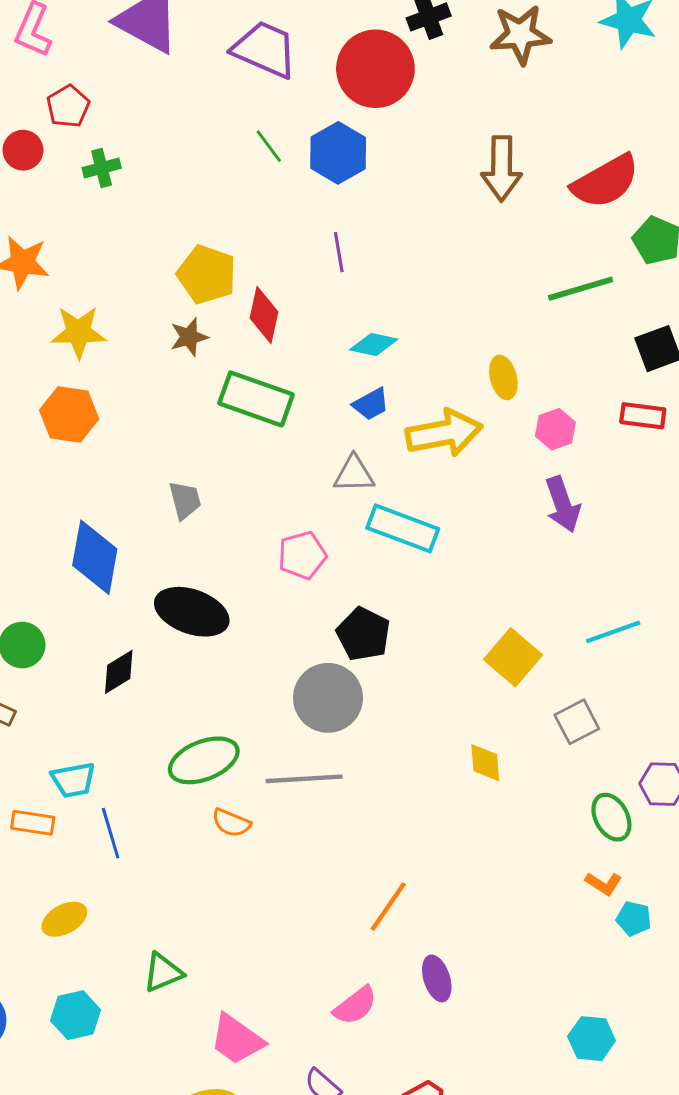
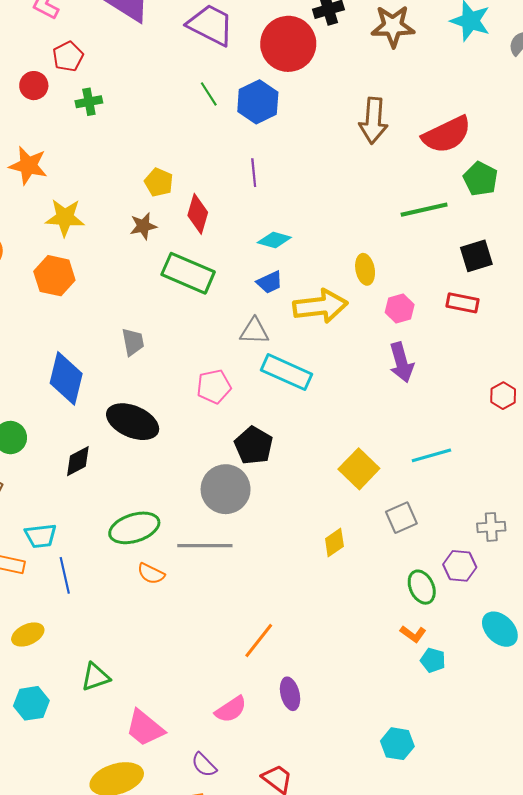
yellow pentagon: (207, 274) -> (159, 182), size x0.7
yellow diamond: (485, 763) -> (334, 542), turned 56

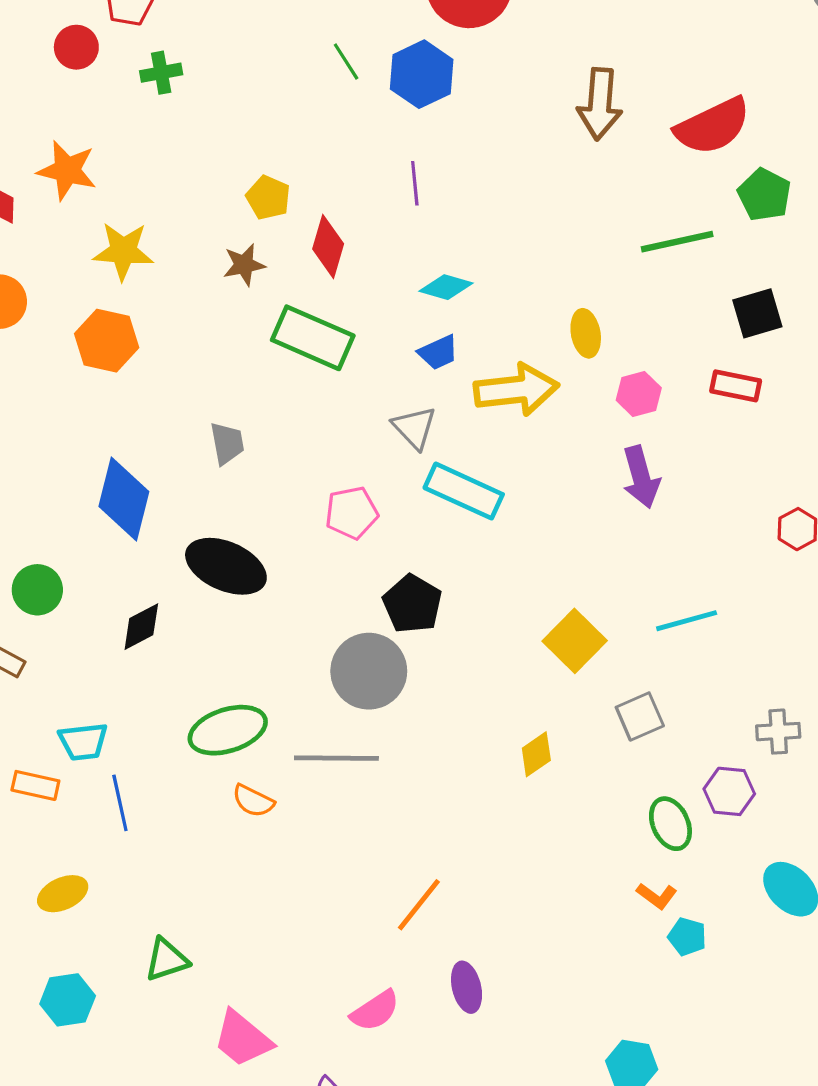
gray triangle: (254, 331) -> (414, 428), turned 44

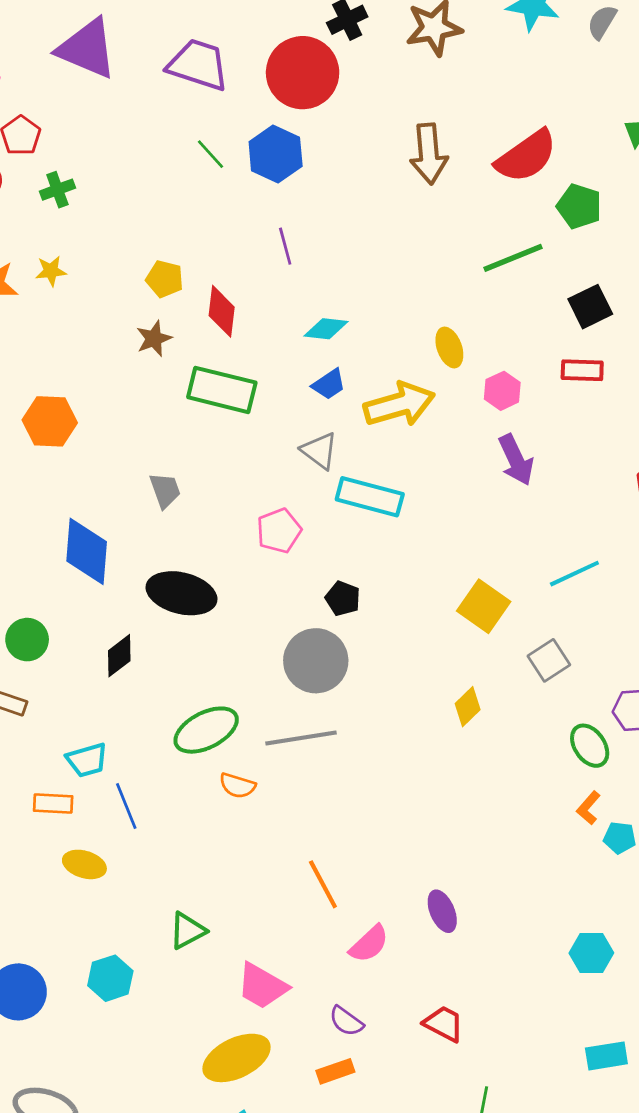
yellow star: (123, 251) -> (51, 271), moved, size x0.6
black pentagon: (412, 604) -> (343, 598), size x0.7
yellow ellipse: (63, 894) -> (84, 864), moved, turned 51
orange L-shape: (657, 896) -> (588, 808), turned 104
orange line: (419, 905) -> (323, 884), moved, turned -57

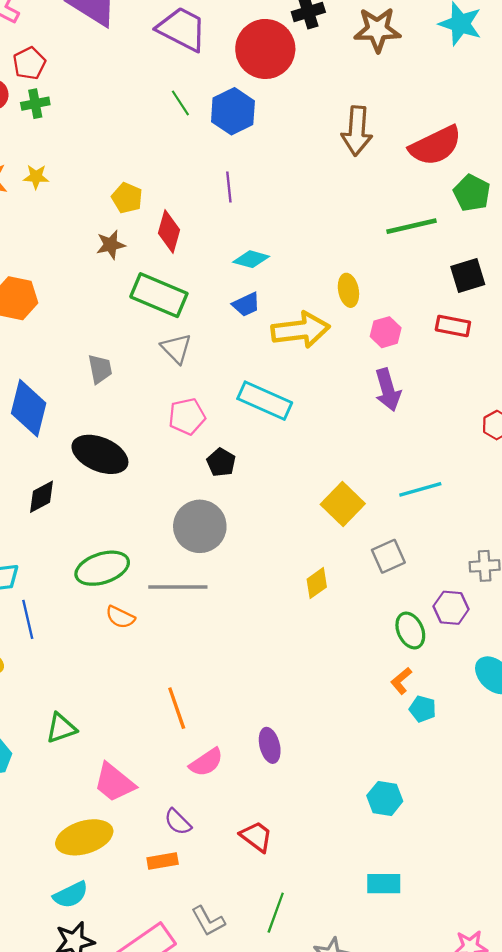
green cross: (57, 190) -> (35, 104), moved
gray triangle: (319, 451) -> (176, 348), moved
black pentagon: (343, 598) -> (221, 462), moved

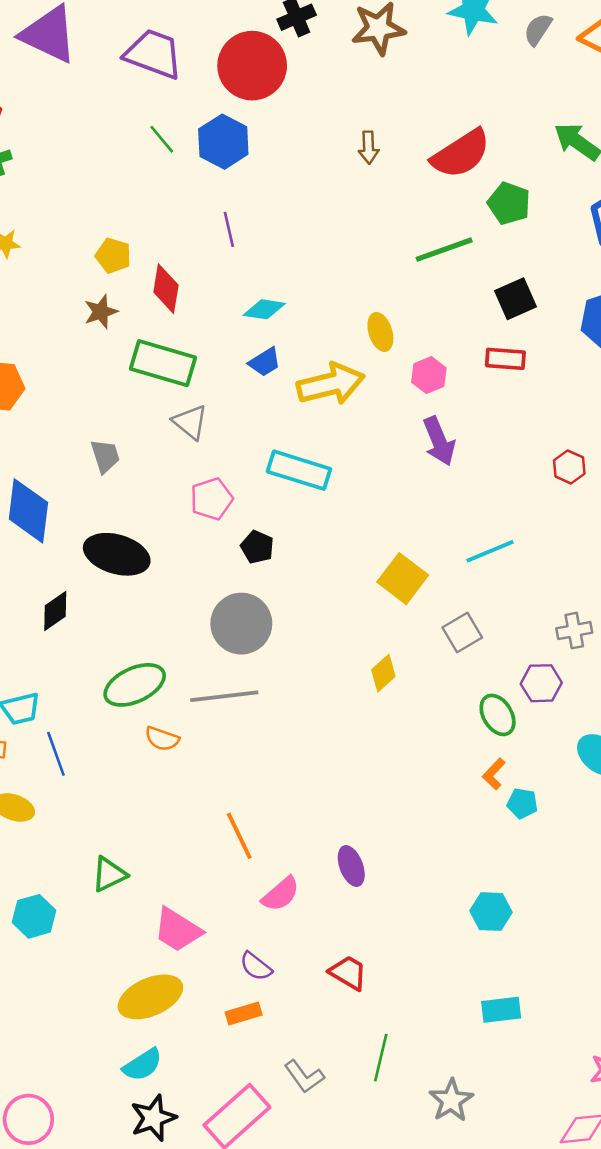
brown arrow: (357, 131) -> (369, 147), size x0.6

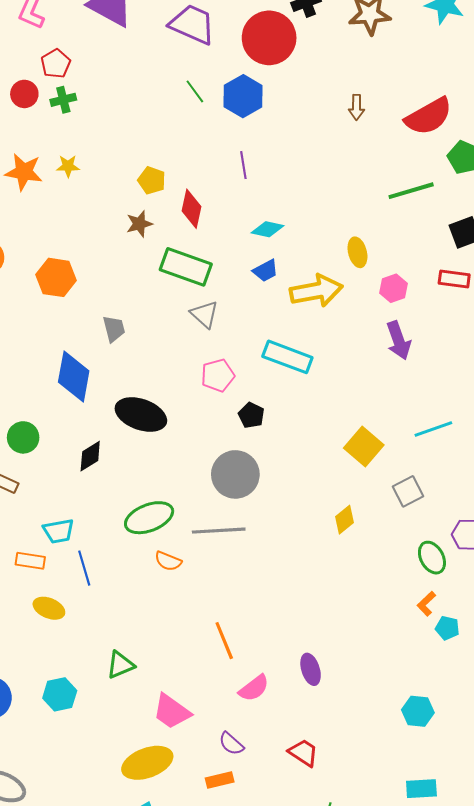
gray trapezoid: (105, 456) -> (114, 329), moved

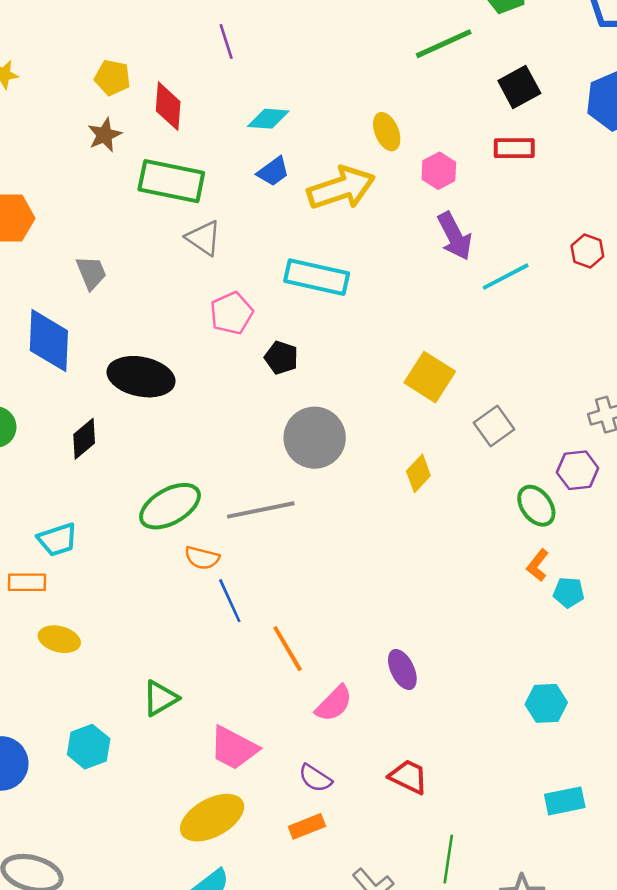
cyan line: (433, 429) -> (506, 277), moved
gray circle: (235, 474) -> (315, 438), moved
blue line: (84, 568) -> (230, 601), moved

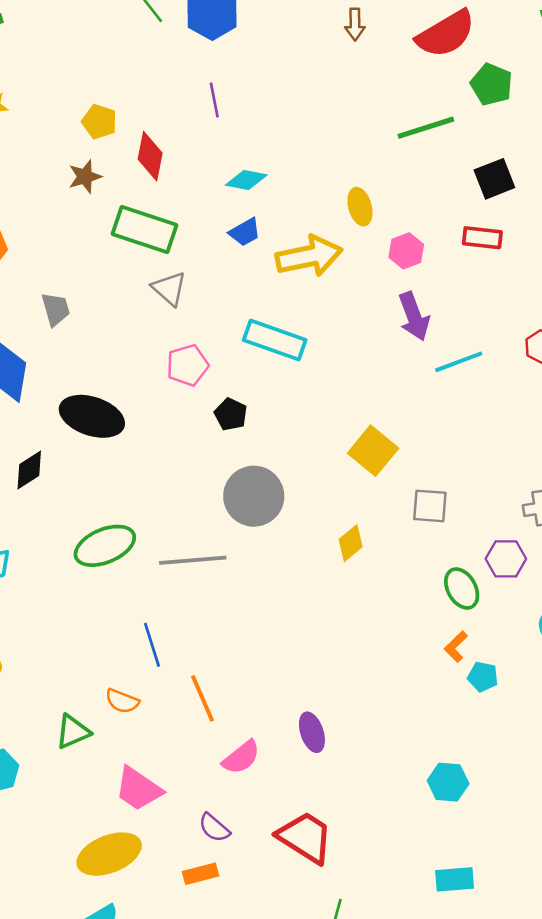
gray square: (494, 426) -> (430, 506), turned 33
orange semicircle: (202, 558) -> (122, 701), moved
red trapezoid: (408, 777) -> (305, 837), size x1.5

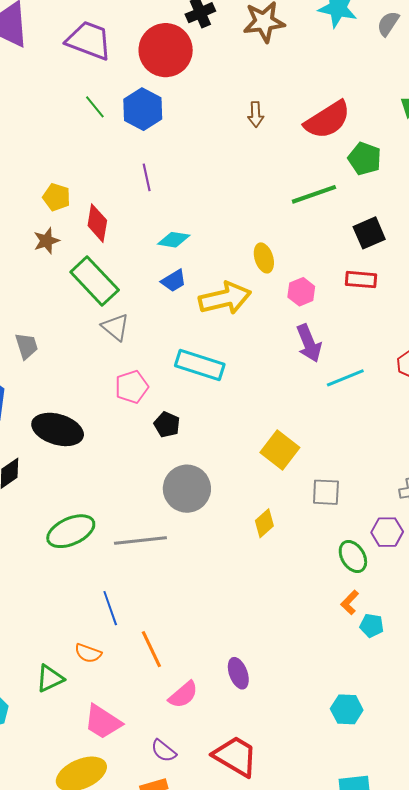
green rectangle: (144, 229) -> (95, 281), turned 30

